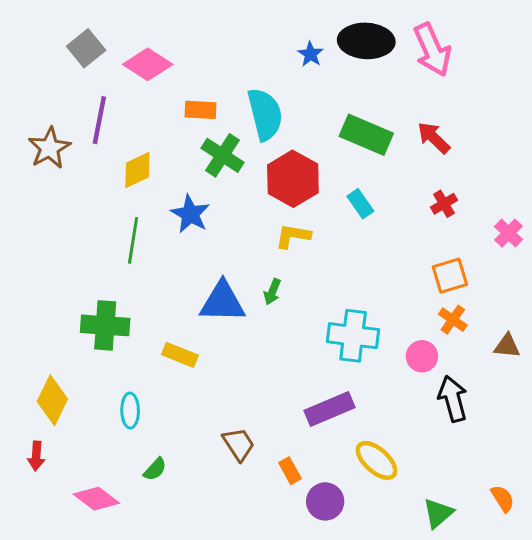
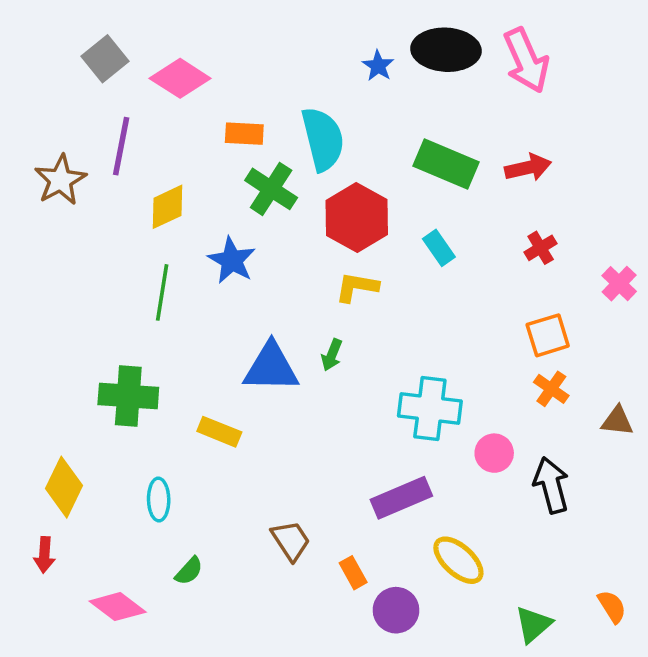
red arrow: (434, 138) -> (528, 168), turned 123
pink circle: (422, 356) -> (494, 453), moved

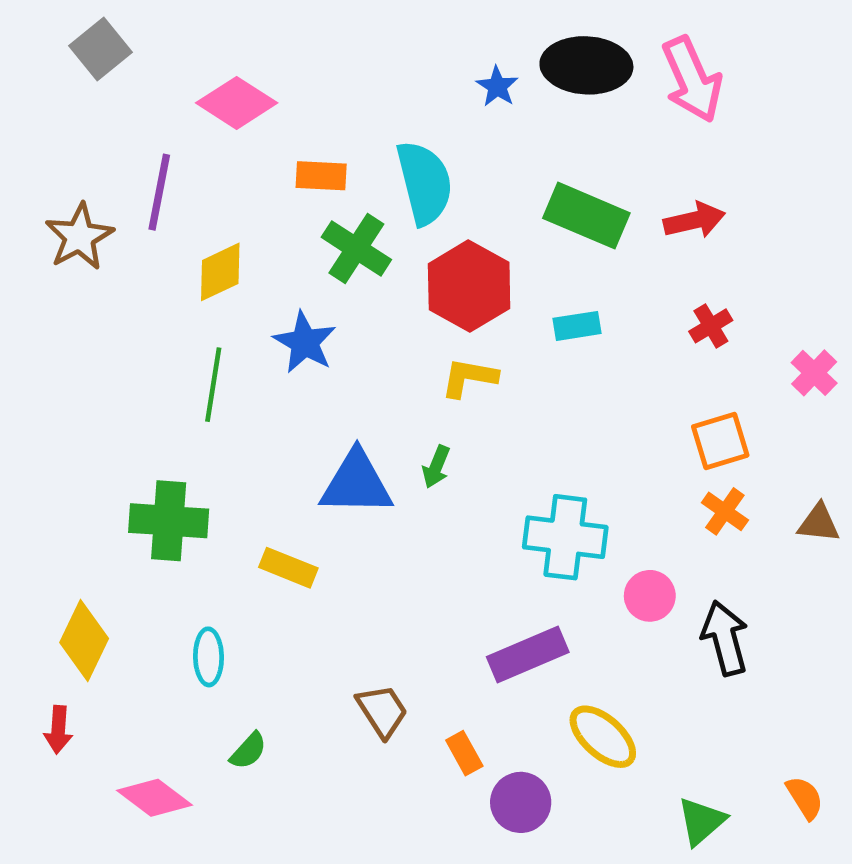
gray square: (105, 59) -> (101, 49), moved
cyan rectangle: (439, 248) -> (577, 326), turned -64
brown triangle: (617, 421) -> (819, 523), moved

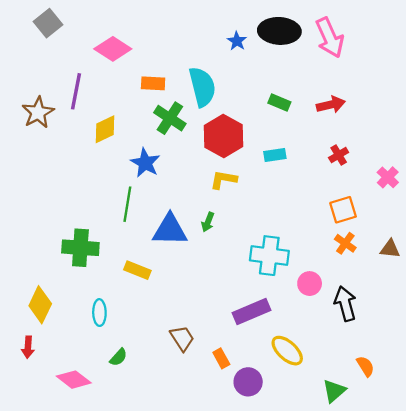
green rectangle: (586, 216) -> (279, 102), size x0.6
green line: (213, 385) -> (127, 204), moved
orange semicircle: (805, 798) -> (365, 366), moved

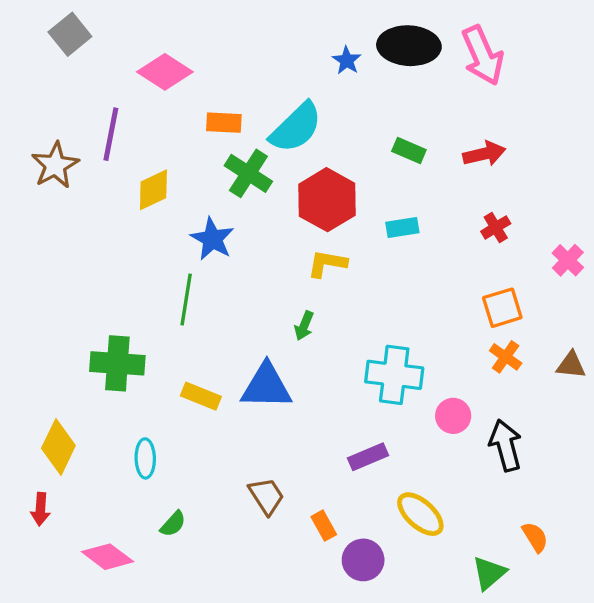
cyan semicircle: (202, 87) -> (296, 128), turned 60
blue triangle: (170, 230) -> (266, 386), moved
purple rectangle: (251, 311) -> (368, 457), size x0.7

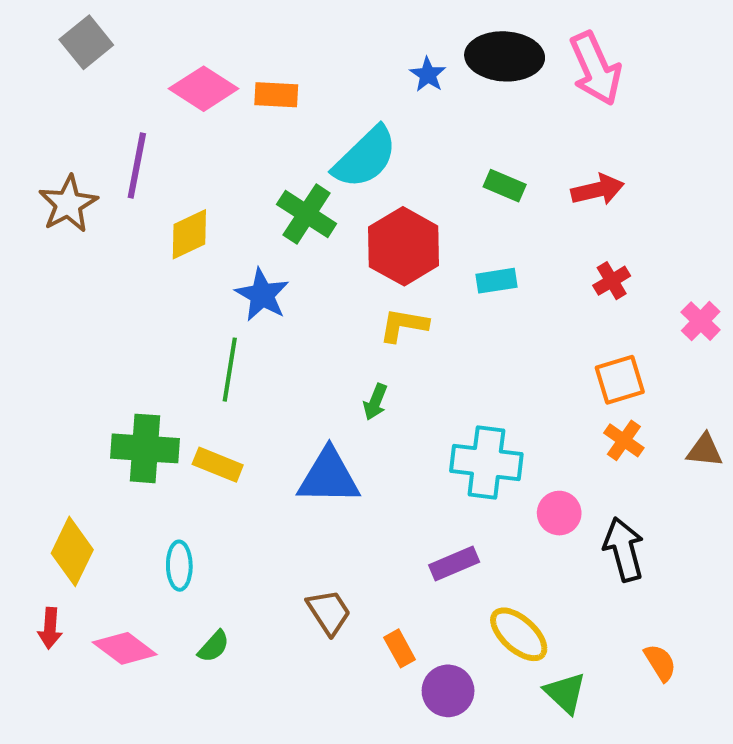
orange rectangle: (224, 123) -> (276, 95), moved
yellow rectangle: (201, 396) -> (218, 465), moved
pink diamond: (108, 557) -> (125, 648), moved
green triangle: (489, 573) -> (565, 693), moved, turned -36

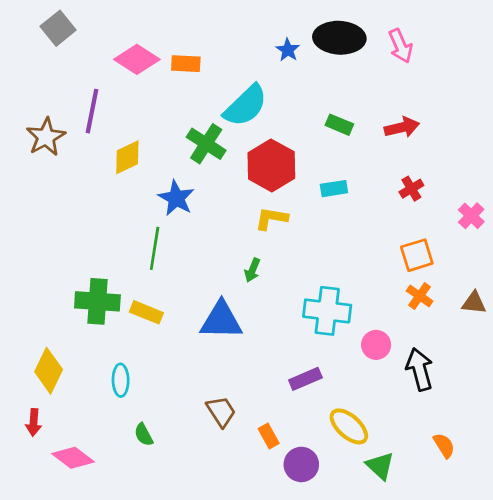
pink arrow: (596, 69) -> (401, 46), size x0.7
green semicircle: (214, 646) -> (144, 435), turned 110
pink diamond: (125, 648) -> (73, 458), moved

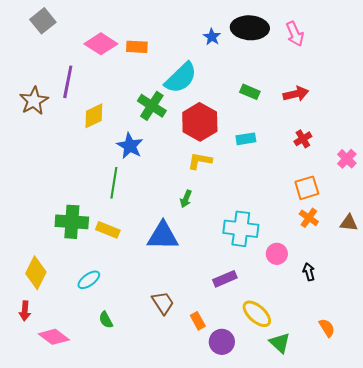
black arrow: (420, 369) -> (309, 272), size x0.6
cyan ellipse: (121, 380) -> (89, 280), turned 55

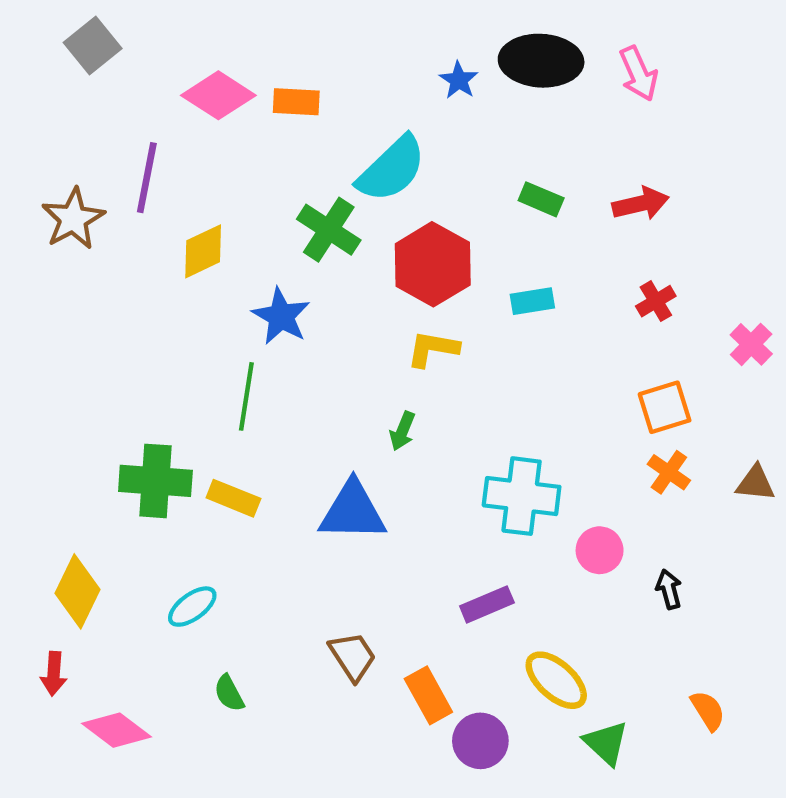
orange rectangle: (198, 321) -> (428, 695), size x1.4

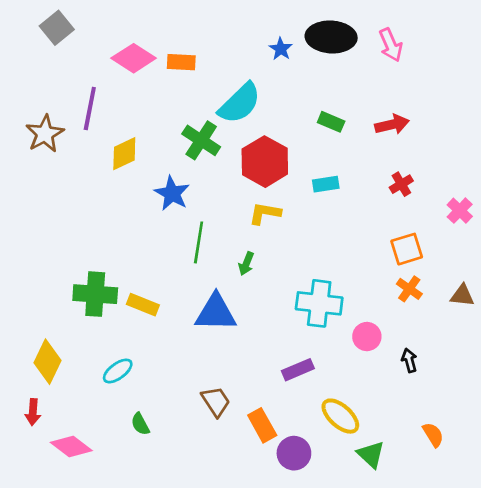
green line: (246, 396) -> (199, 242), moved

